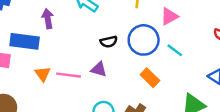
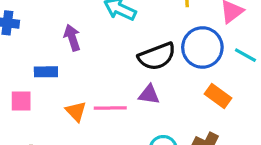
blue rectangle: (25, 41) -> (46, 72), size x0.6
black semicircle: (109, 42) -> (157, 56), size x1.6

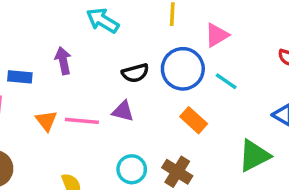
purple arrow: (72, 38) -> (63, 61), moved
black semicircle: (157, 56) -> (135, 73), size x0.7

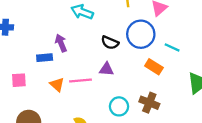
black semicircle: (135, 73) -> (110, 43), turned 48
blue rectangle: (20, 77) -> (45, 58), moved
cyan line: (226, 81) -> (172, 47), moved

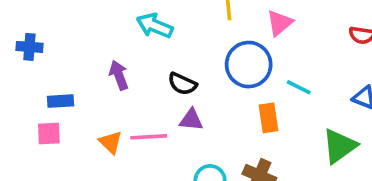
black semicircle: (110, 43) -> (182, 84), moved
blue rectangle: (45, 58) -> (60, 101), moved
orange rectangle: (154, 67) -> (269, 118), turned 48

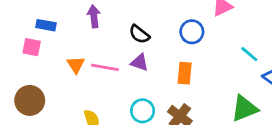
blue circle: (249, 65) -> (192, 32), size x0.7
cyan line: (299, 87) -> (249, 54), moved
orange rectangle: (269, 118) -> (185, 73), moved

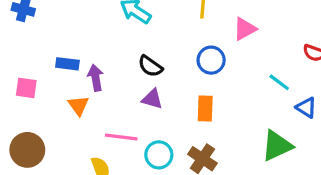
purple arrow: (94, 16) -> (96, 78), moved
blue rectangle: (46, 25) -> (67, 64), moved
pink line: (105, 67) -> (121, 137), moved

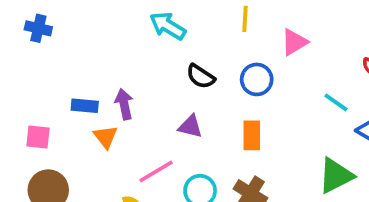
blue rectangle: (67, 64) -> (85, 106), moved
black semicircle: (150, 66) -> (201, 76), moved
pink square: (26, 88) -> (38, 137), moved
pink line: (121, 137) -> (156, 171), turned -36

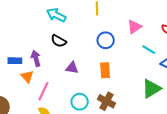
pink triangle: (294, 42) -> (134, 27), moved
black semicircle: (201, 76) -> (59, 41), moved
pink line: (156, 171) -> (43, 91), moved, turned -30

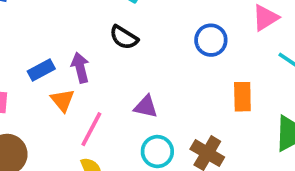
blue rectangle: (15, 61) -> (41, 70), turned -32
purple triangle: (72, 68) -> (146, 107), moved
orange rectangle: (105, 70) -> (242, 97), moved

